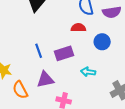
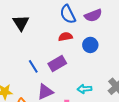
cyan arrow: (88, 72) -> (84, 89), moved

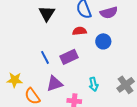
black triangle: (21, 23) -> (47, 13), moved
cyan arrow: (84, 89) -> (94, 84), turned -104

